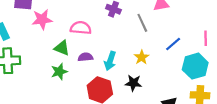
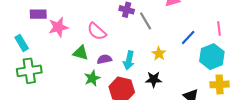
gray line: (142, 23) -> (146, 21), moved
pink semicircle: (81, 28) -> (97, 31), turned -138
green star: (59, 72) -> (92, 78), moved

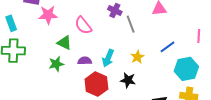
pink line: (219, 28) -> (199, 36), moved
purple semicircle: (104, 59) -> (85, 61), moved
green star: (92, 78) -> (56, 64), moved

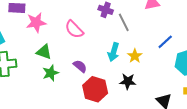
green triangle: (64, 43) -> (44, 52), moved
cyan arrow: (108, 58) -> (114, 52), moved
purple semicircle: (85, 61) -> (80, 66), turned 48

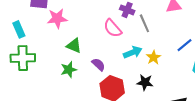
pink semicircle: (74, 29) -> (113, 28), moved
green triangle: (44, 52) -> (74, 46), moved
cyan arrow: (114, 52) -> (133, 52), turned -132

